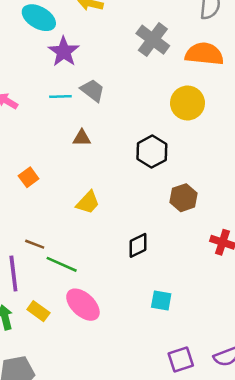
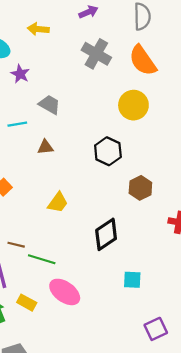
purple star: (64, 52) -> (20, 74), size x0.7
orange semicircle: (204, 54) -> (143, 61), turned -124
cyan line: (60, 96) -> (17, 124), moved
black diamond: (138, 245) -> (106, 234), size x1.4

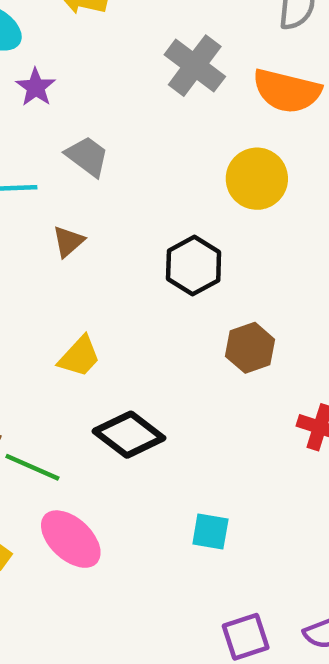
orange semicircle: (143, 61) -> (287, 91), turned -48
brown triangle: (45, 147) -> (68, 241), turned -42
black diamond: (106, 234) -> (129, 435), moved, turned 64

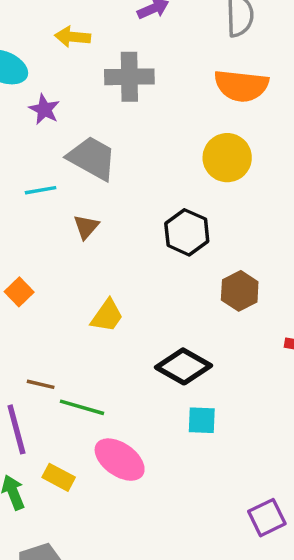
gray cross: (195, 66) -> (129, 77), moved, turned -30
gray trapezoid: (87, 156) -> (92, 158), size x1.4
black diamond: (129, 435) -> (183, 366), moved
cyan square: (210, 531) -> (202, 420), moved

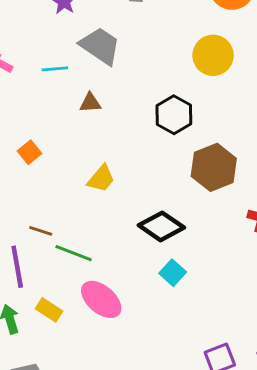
brown triangle: (86, 227) -> (90, 103), turned 40
brown hexagon: (240, 291) -> (214, 167), size x1.4
cyan square: (202, 420) -> (173, 273), turned 35

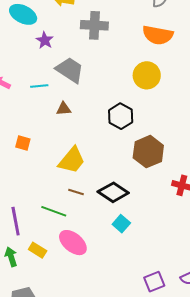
orange square: (30, 152) -> (23, 143), turned -35
yellow trapezoid: (101, 178) -> (72, 160), size x1.4
brown line: (41, 231) -> (76, 192), moved

